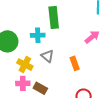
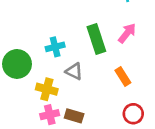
green rectangle: (54, 18) -> (96, 39), moved
orange rectangle: (75, 63) -> (123, 77), moved

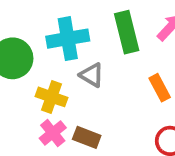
cyan cross: (55, 47) -> (68, 39), size x1.5
pink cross: (50, 115) -> (53, 133), turned -30

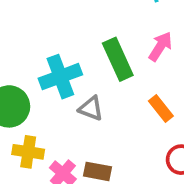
yellow cross: (52, 97) -> (28, 152), moved

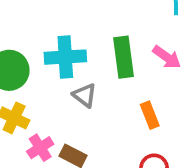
pink arrow: (160, 46) -> (167, 57), turned 76

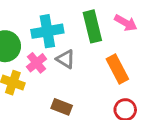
orange rectangle: (150, 115) -> (117, 69), size x1.4
pink cross: (40, 148) -> (37, 63), moved

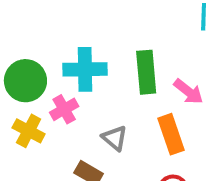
pink arrow: (126, 23) -> (188, 92), moved
gray triangle: (66, 59) -> (115, 138), moved

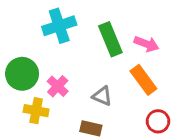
cyan cross: (85, 69) -> (59, 26), moved

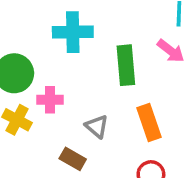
pink arrow: (147, 44) -> (171, 51), moved
pink cross: (58, 86) -> (50, 100), turned 30

